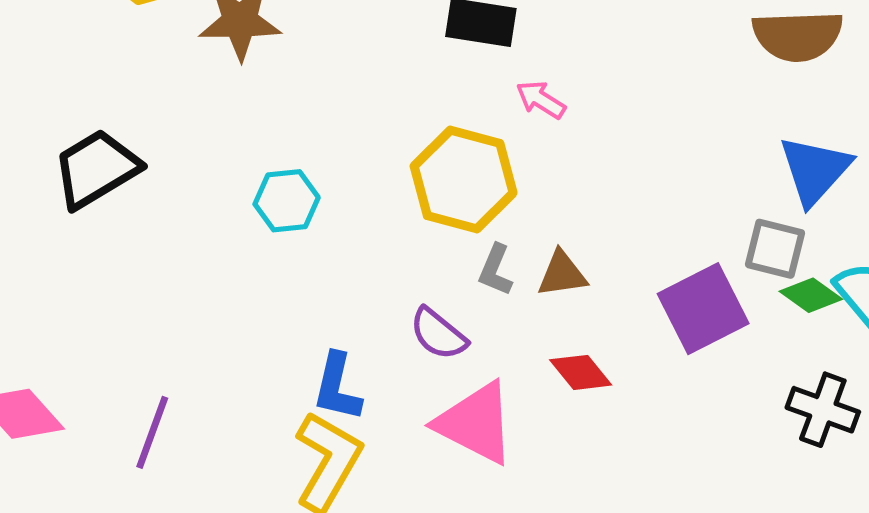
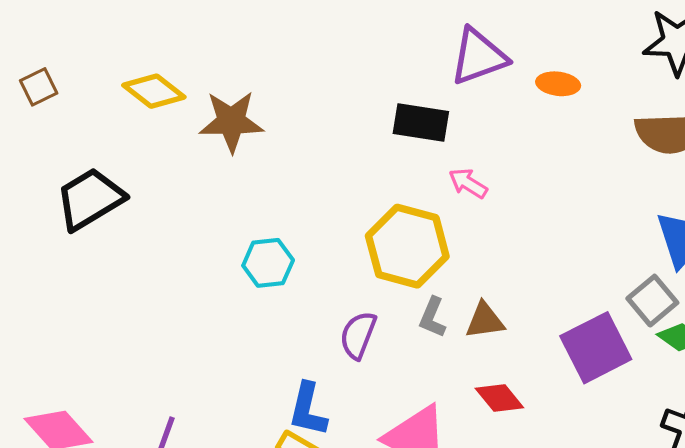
black trapezoid: (96, 169) -> (90, 199), moved
gray square: (775, 249) -> (652, 301), turned 36
purple semicircle: (438, 334) -> (358, 335), moved, turned 72

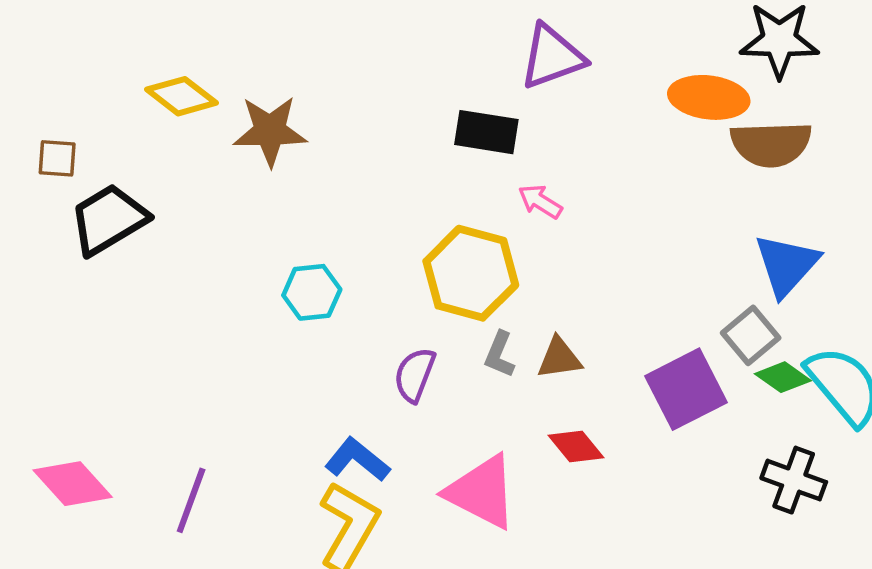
orange ellipse: (558, 84) -> (709, 97), moved, size x1.6
brown square: (39, 87) -> (57, 158), moved, turned 30
blue L-shape: (308, 409) -> (357, 460), turned 116

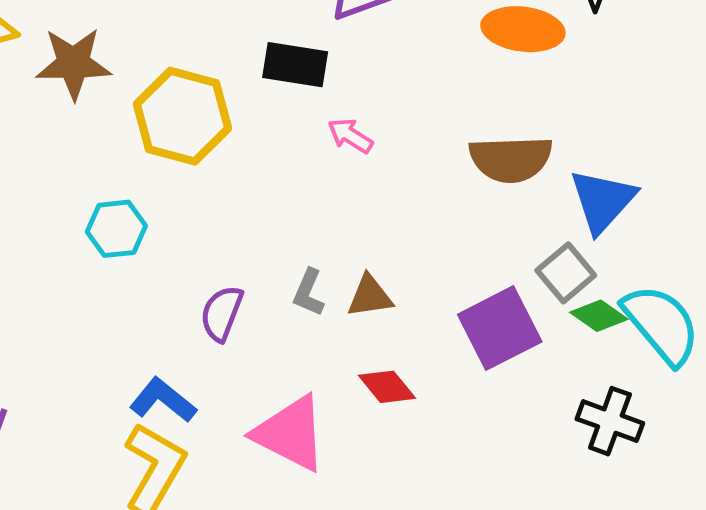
brown semicircle: (771, 144) -> (511, 159), moved
yellow hexagon: (471, 273) -> (182, 116), moved

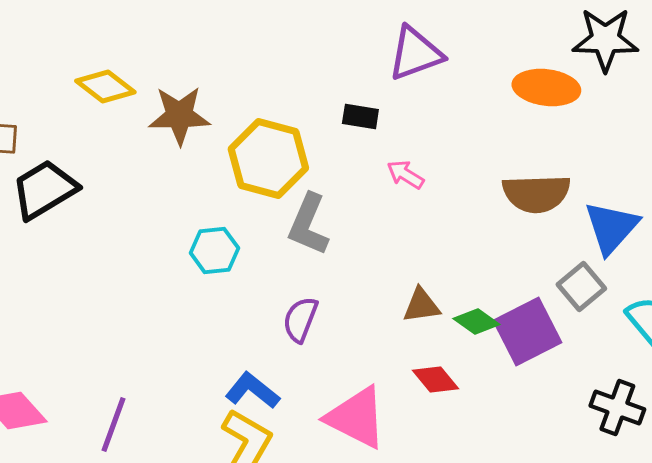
black rectangle: (295, 65) -> (360, 116), size x0.7
gray L-shape: (309, 292) -> (308, 224), moved, size x1.6
green diamond: (599, 316) -> (476, 322), moved

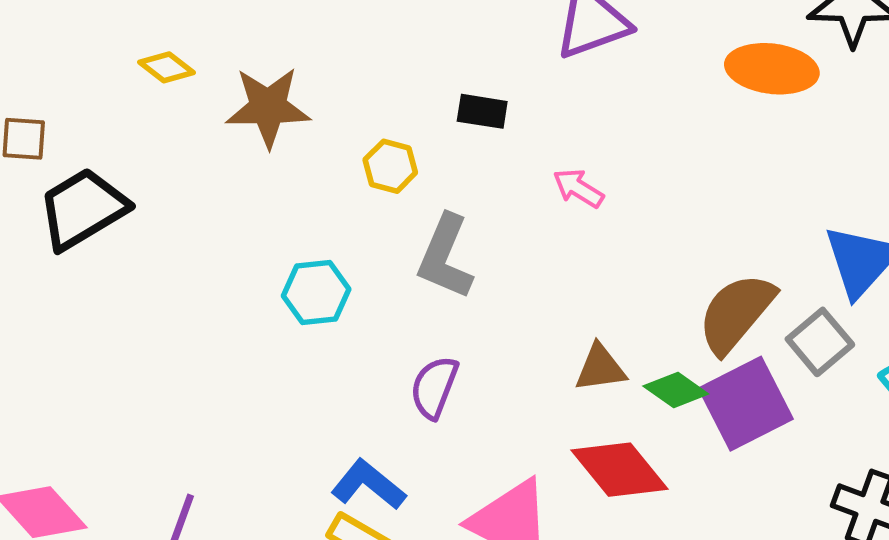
yellow diamond: (105, 86) -> (167, 67), size x0.7
black rectangle: (360, 116) -> (482, 111), moved
yellow hexagon: (268, 158) -> (390, 166), size x0.5
brown semicircle: (536, 194) -> (736, 313), moved, turned 132
red diamond: (435, 380) -> (619, 470), size x1.5

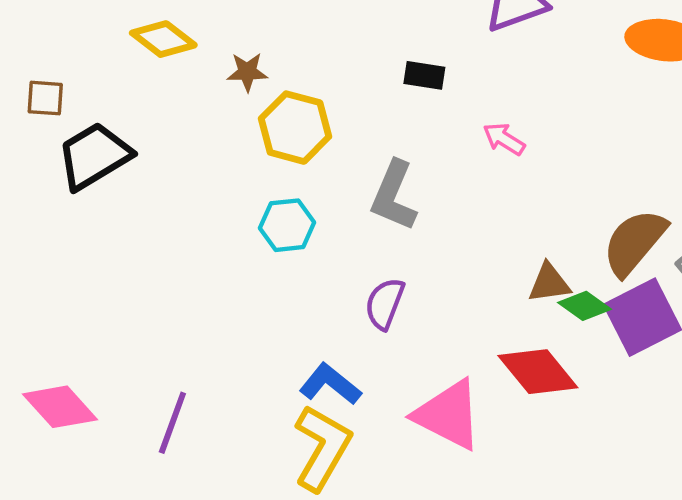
yellow diamond: (167, 67) -> (163, 39), size x1.4
brown star: (268, 107) -> (247, 72), size x0.6
yellow hexagon: (390, 166) -> (295, 128), moved, size x1.6
brown triangle: (600, 368) -> (549, 283), moved

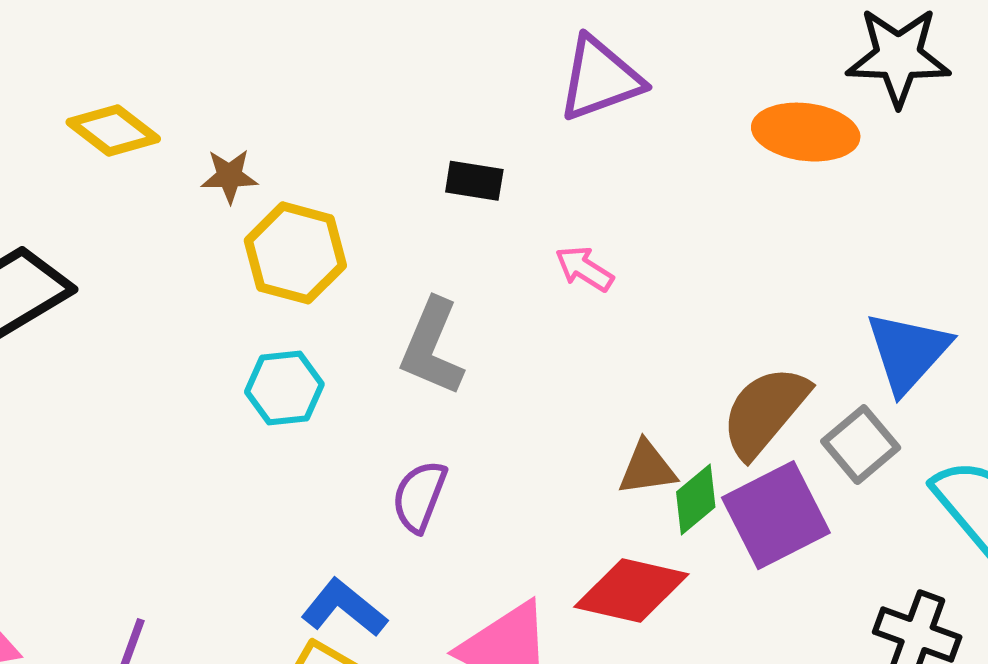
green diamond: (584, 306) -> (696, 499), turned -75
red diamond: (538, 372) -> (631, 591), turned -38

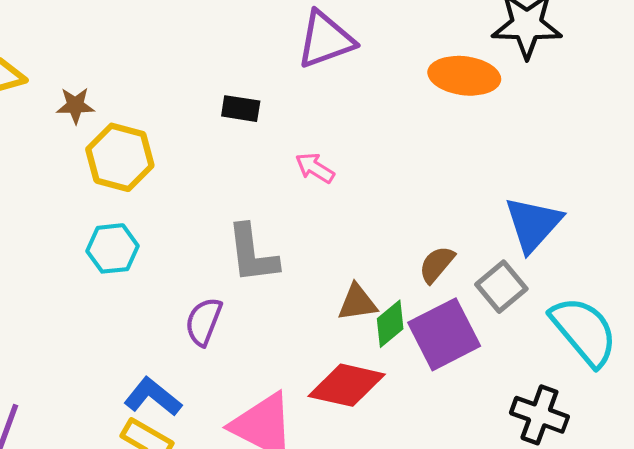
gray L-shape: (432, 347) -> (252, 254), moved, turned -30
brown semicircle: (765, 412) -> (437, 264), size x0.6

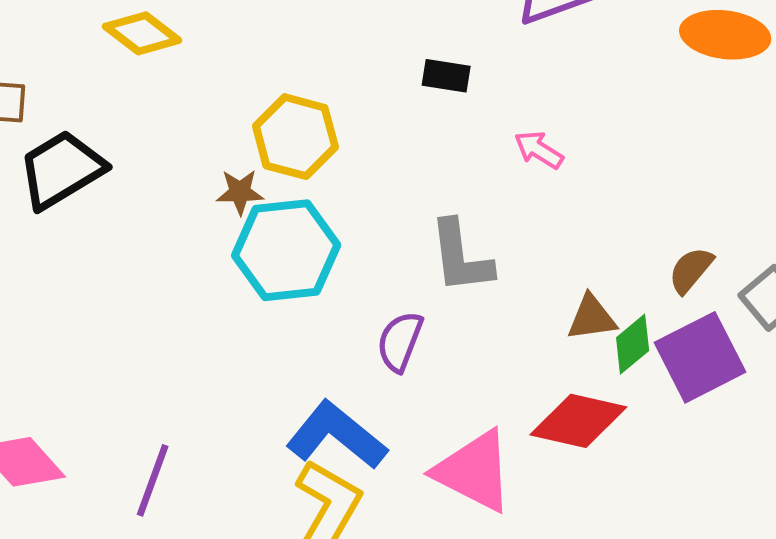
brown star: (75, 105) -> (240, 192), moved
cyan hexagon: (112, 248) -> (286, 250), size x1.6
blue L-shape: (153, 397) -> (336, 435), size x1.4

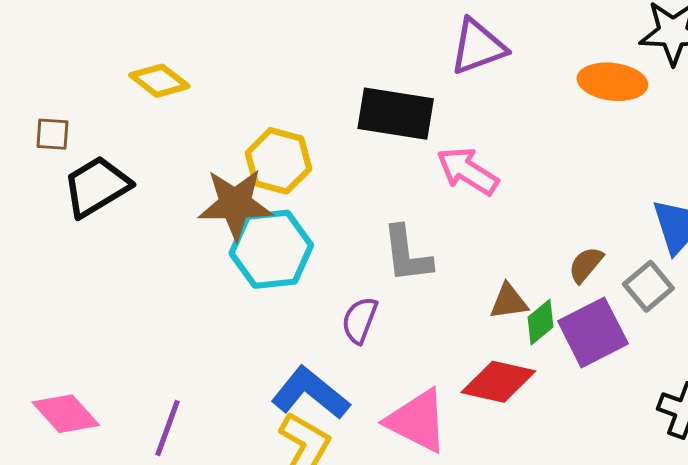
black rectangle: (446, 76) -> (396, 114), size x2.0
pink arrow: (539, 150) -> (468, 171), size x1.6
brown star: (240, 192) -> (235, 204), size x2.0

